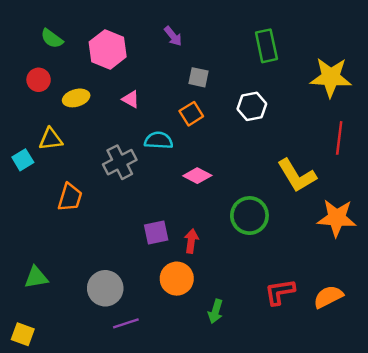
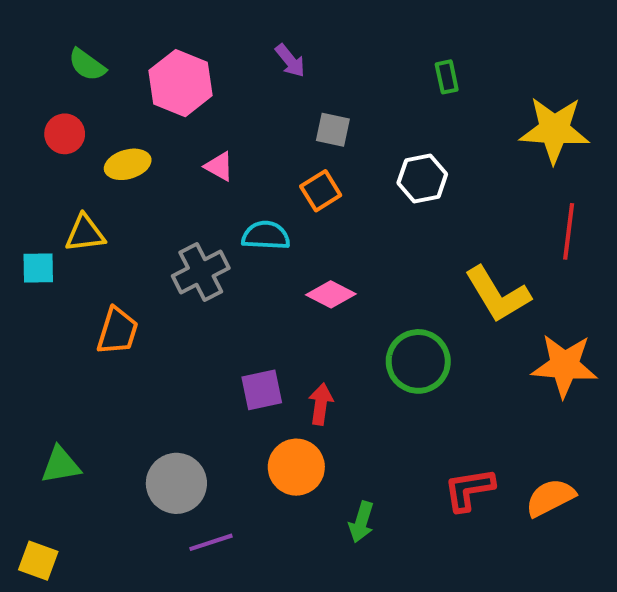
green rectangle: (266, 46) -> (447, 77), size x0.6
cyan square: (23, 160) -> (38, 268), turned 30

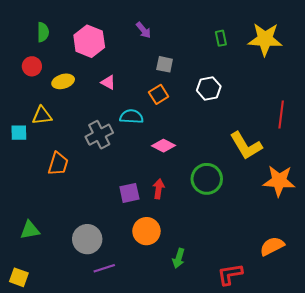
green semicircle: (87, 65) -> (43, 32), turned -126
yellow star: (554, 130) -> (265, 39), moved
red arrow: (321, 404) -> (159, 189), moved
red L-shape: (469, 489) -> (230, 274), moved

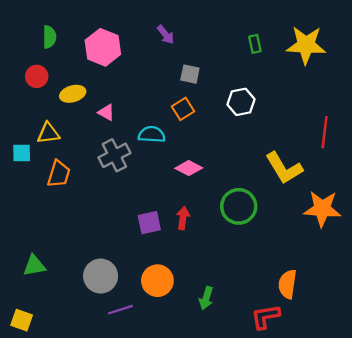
pink triangle: (108, 82) -> (106, 112), moved
orange trapezoid: (58, 164) -> (59, 174), moved
orange circle: (146, 231) -> (157, 281), moved
orange semicircle: (272, 246) -> (287, 284), moved, turned -55

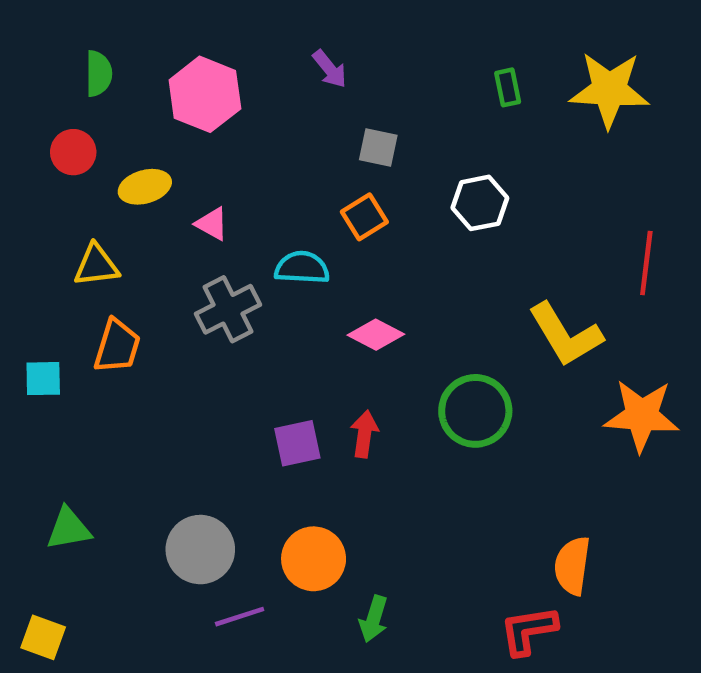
cyan square: (22, 153) -> (43, 379), moved
green arrow: (206, 298) -> (374, 619), moved

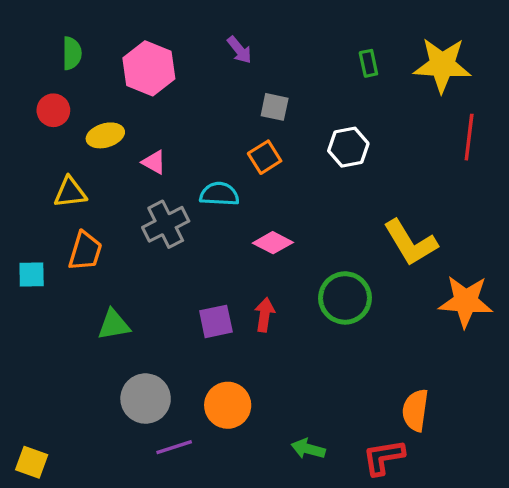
red line: (646, 263) -> (469, 137), moved
green triangle: (69, 529) -> (114, 325), moved
green arrow: (374, 619) -> (308, 449), moved, turned 88

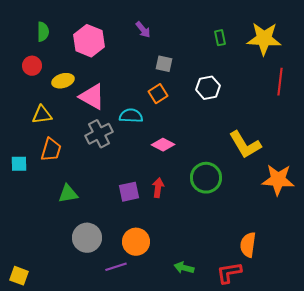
pink triangle: (154, 162) -> (92, 97), size x1.8
purple line: (174, 447) -> (116, 267), moved

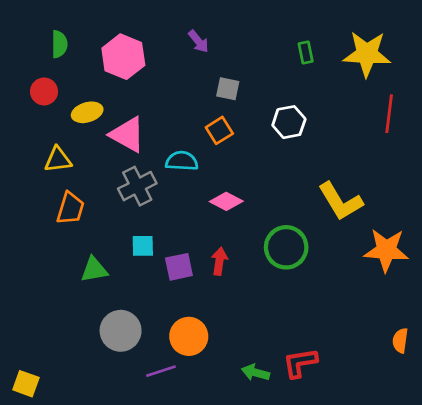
cyan square: (19, 164) -> (143, 246), moved
orange semicircle: (248, 245) -> (400, 341), moved, size x0.7
red L-shape: (229, 273) -> (300, 363), moved

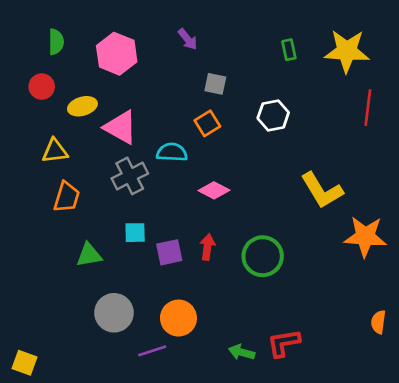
green circle: (286, 247) -> (263, 256), moved

